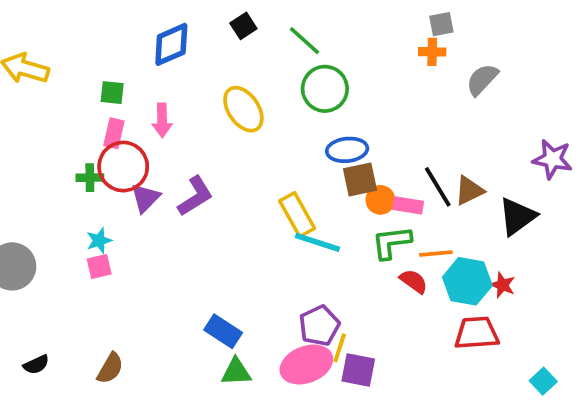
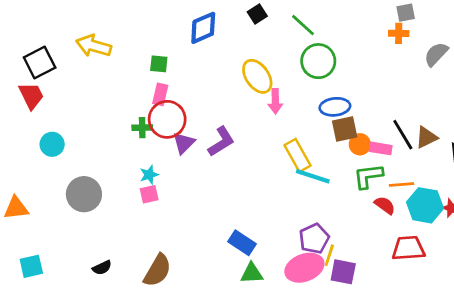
pink arrow: (162, 120) -> (275, 101), moved
red trapezoid: (477, 333) -> (408, 248), moved
brown semicircle: (110, 368) -> (157, 270), size x1.4

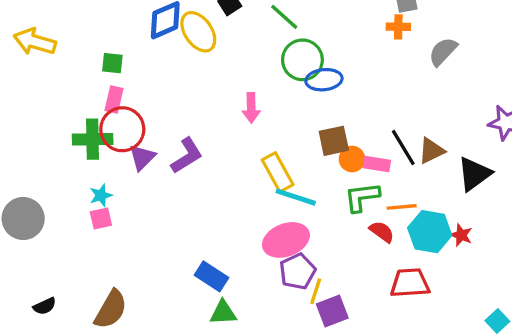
yellow ellipse: (257, 76) -> (198, 32), moved
blue ellipse: (335, 107) -> (324, 80), moved
green cross: (142, 128) -> (93, 139), size x1.6
pink ellipse: (304, 268) -> (286, 240), moved
purple square: (343, 272) -> (332, 311), turned -32

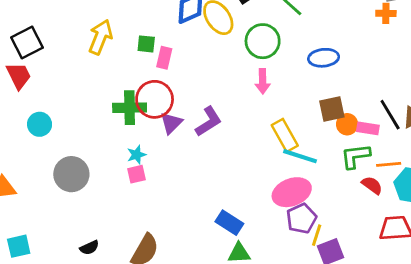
yellow arrow: (35, 42) -> (100, 37), moved, turned 96
green circle: (302, 60) -> (263, 41), moved
pink rectangle: (114, 100) -> (164, 58), moved

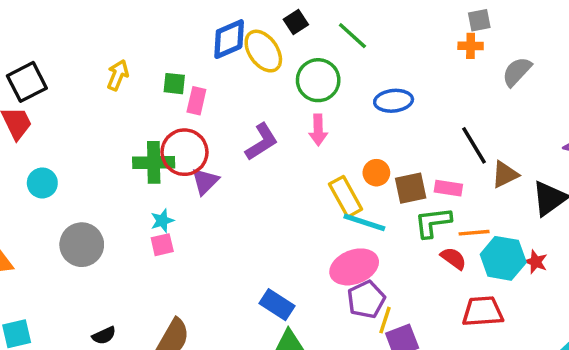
yellow arrow: (100, 37) -> (118, 75), size x0.7
brown square: (332, 109) -> (411, 188), moved
black line: (390, 115) -> (474, 145), moved
purple L-shape: (209, 121) -> (262, 142), moved
orange circle: (347, 124) -> (376, 173), moved

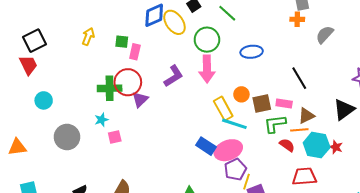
pink arrow: (318, 130) -> (207, 69), size x1.5
brown triangle: (505, 174) -> (306, 116), moved
cyan star: (162, 221) -> (101, 120), moved
blue rectangle: (277, 305) -> (206, 146), moved

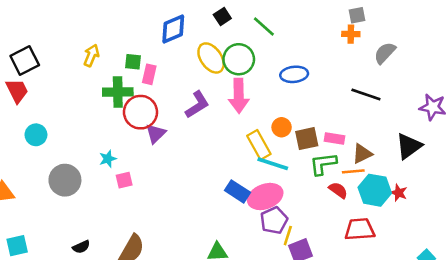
yellow ellipse: (174, 22) -> (211, 58), moved
black line: (299, 78) -> (366, 95), moved, turned -40
green cross: (110, 88) -> (118, 92), moved

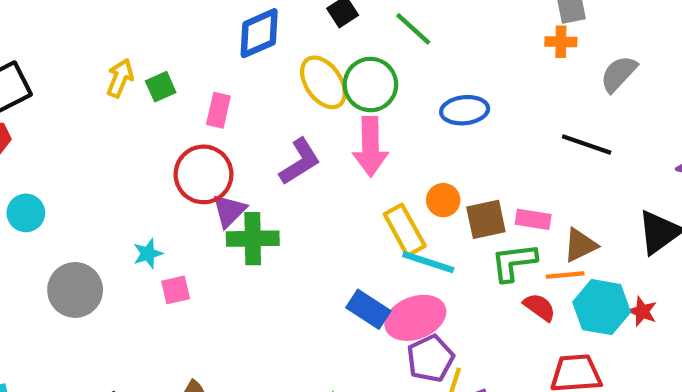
green square: (133, 62) -> (161, 87), moved, turned -30
green cross: (118, 92) -> (253, 239), moved

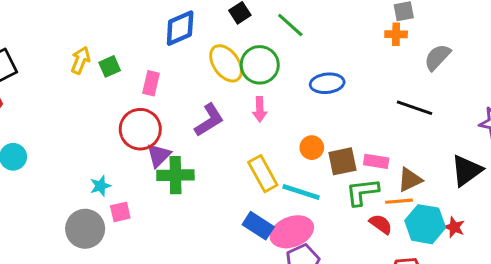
pink arrow: (370, 147) -> (260, 109), size x0.6
yellow rectangle: (405, 230) -> (263, 174), moved
gray circle: (75, 290) -> (85, 229), moved

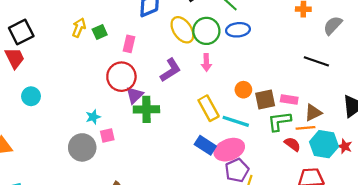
blue ellipse: (327, 83) -> (238, 30), moved

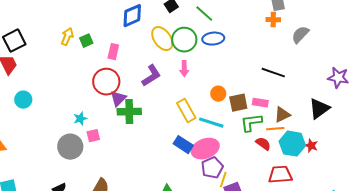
black line: (316, 61) -> (273, 73), moved

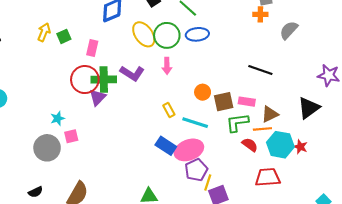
purple L-shape: (151, 76) -> (132, 73), turned 65
yellow rectangle: (186, 111) -> (169, 110), size x0.6
green cross: (129, 112) -> (104, 80), moved

